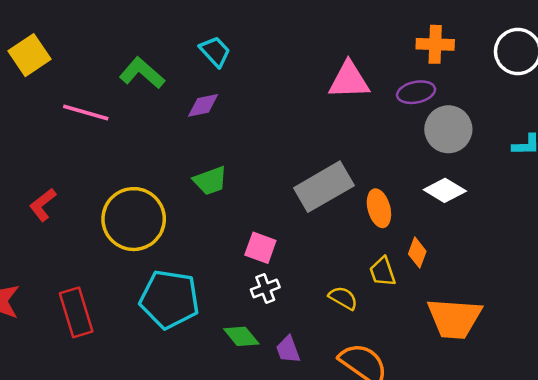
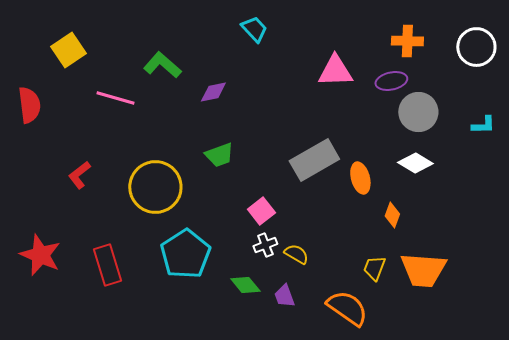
cyan trapezoid: (215, 51) -> (254, 29), moved
pink square: (260, 248) -> (261, 211), turned 32
yellow trapezoid: (383, 272) -> (374, 268), moved, turned 40
yellow semicircle: (343, 298) -> (296, 254), moved
cyan pentagon: (170, 299) -> (185, 254), turned 30

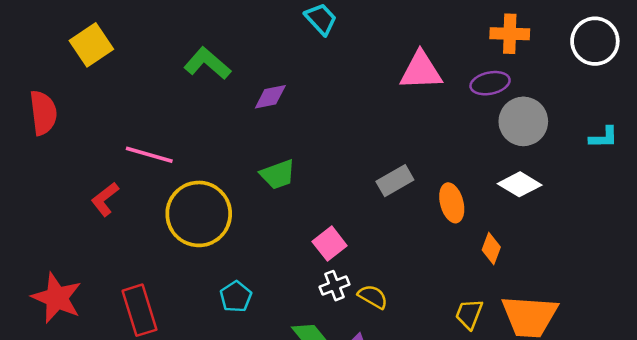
pink line: (115, 98) -> (149, 155), moved
gray rectangle: (314, 160) -> (395, 181), size x0.6
cyan pentagon: (185, 254) -> (236, 297), size x0.5

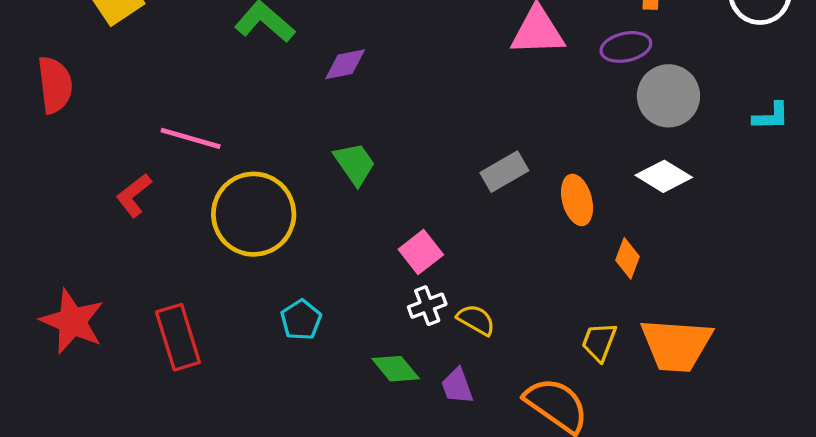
green trapezoid: (278, 174) -> (355, 164), turned -105

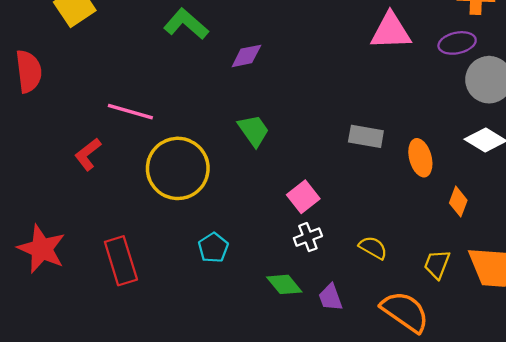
gray rectangle: (504, 172) -> (366, 136), turned 40
yellow semicircle: (476, 320) -> (373, 248), moved

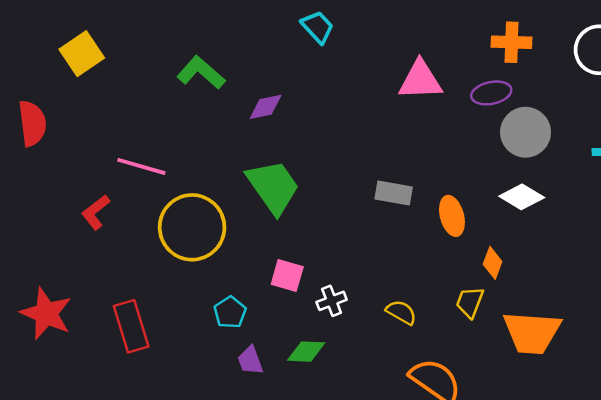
green trapezoid: (253, 131) -> (273, 187), size x1.6
pink square: (303, 197) -> (287, 276), moved, turned -36
yellow trapezoid: (437, 264) -> (470, 302), moved
green diamond: (284, 284) -> (306, 352), turned -48
purple trapezoid: (330, 297) -> (250, 360), moved

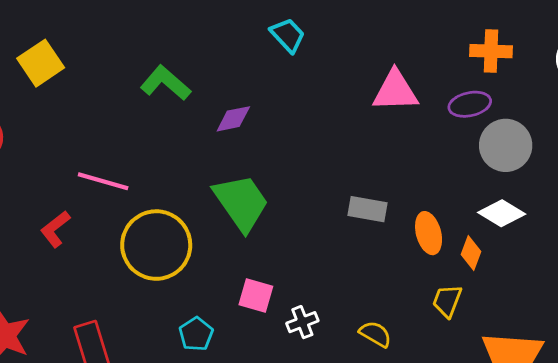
orange diamond: (493, 263) -> (471, 253), moved
yellow trapezoid: (470, 302) -> (447, 301), moved

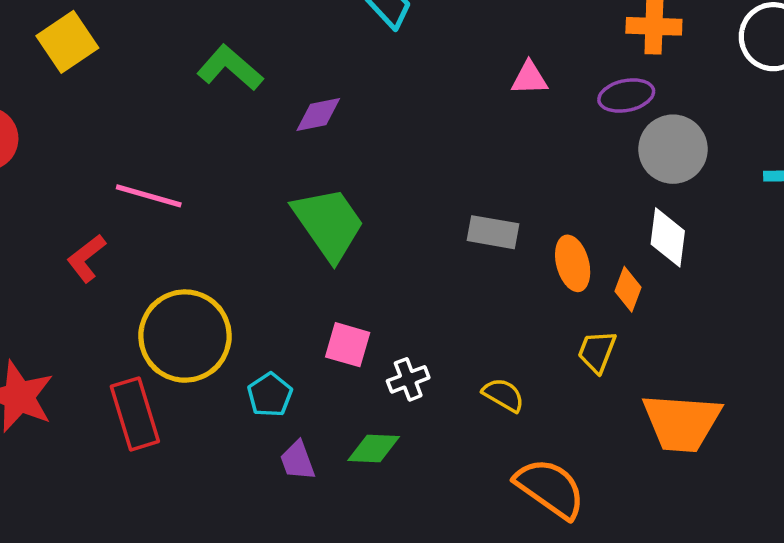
pink triangle: (395, 91) -> (529, 78), size x0.6
white diamond: (502, 213) -> (668, 237), turned 66
yellow circle: (156, 245) -> (185, 336), moved

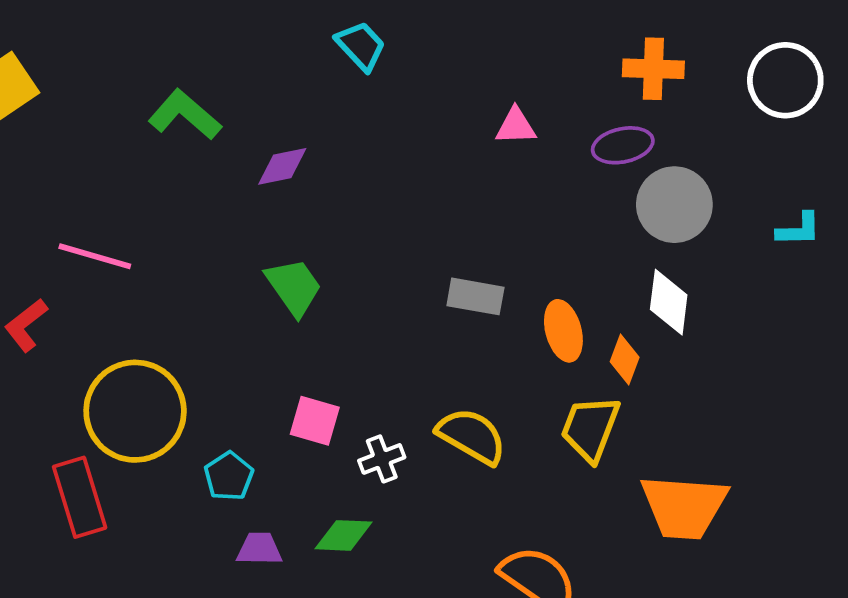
green trapezoid: (329, 224) -> (294, 287), size x0.7
yellow trapezoid: (597, 352) -> (590, 428), size x1.4
yellow semicircle: (503, 395) -> (472, 436), moved, size x1.5
purple trapezoid: (297, 461) -> (259, 549), turned 111

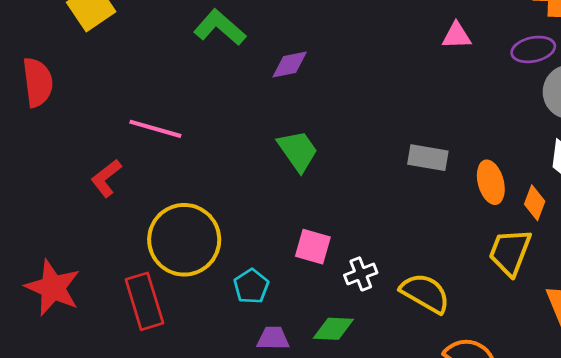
yellow semicircle: (472, 436) -> (425, 293), moved

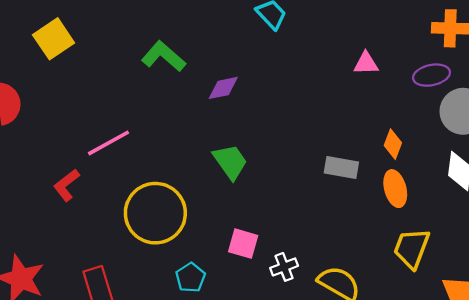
pink line: (155, 129) -> (109, 143), turned -45
orange diamond: (535, 203) -> (393, 144), moved
yellow circle: (184, 240) -> (155, 213), moved

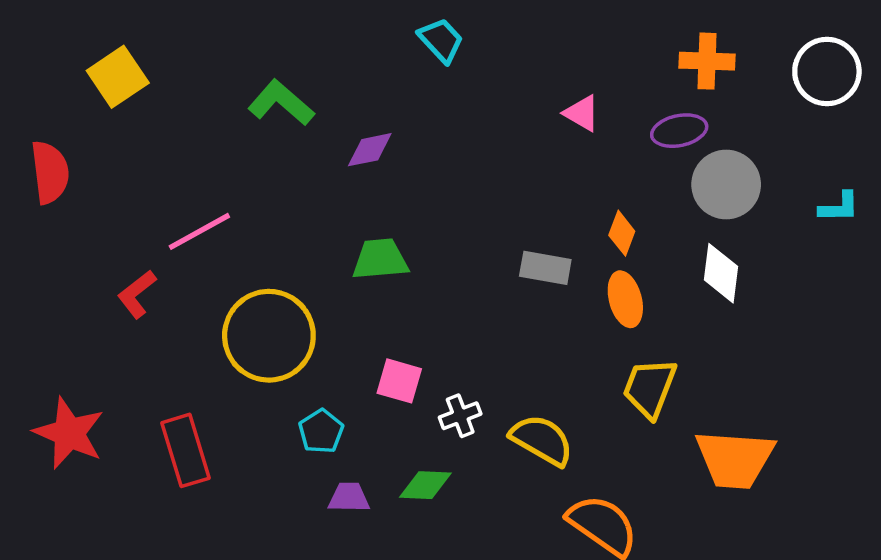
pink triangle: (366, 63) -> (582, 113), turned 32
green trapezoid: (230, 162) -> (380, 259), turned -60

